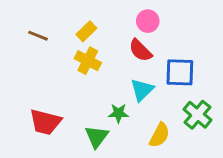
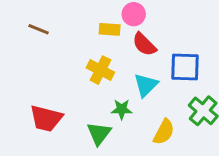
pink circle: (148, 21) -> (134, 14), moved
yellow rectangle: (86, 31) -> (110, 29), moved, turned 48
yellow cross: (88, 61) -> (100, 70), moved

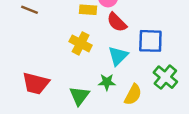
green star: (122, 109) -> (107, 82), moved

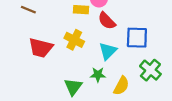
red trapezoid: (36, 83) -> (41, 48), moved

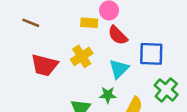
yellow cross: (74, 40) -> (82, 56), turned 30

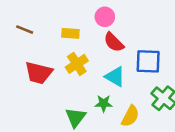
yellow rectangle: (89, 23) -> (70, 33), moved
cyan triangle: (119, 69) -> (115, 77), turned -45

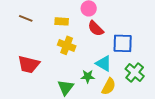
yellow cross: (77, 64) -> (67, 45), turned -36
red trapezoid: (39, 73) -> (29, 64), moved
cyan triangle: (115, 77) -> (104, 63), moved

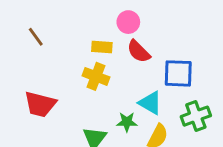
brown line: (26, 18) -> (36, 37), turned 32
yellow rectangle: (62, 21) -> (102, 47), moved
green cross: (135, 72) -> (196, 116), turned 30

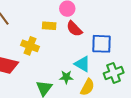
yellow cross: (96, 76) -> (30, 46), moved

